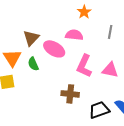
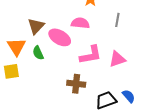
pink L-shape: (84, 66) -> (91, 55), turned -125
pink triangle: (110, 70) -> (117, 59), turned -30

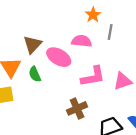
gray line: (117, 20) -> (110, 32), moved
brown cross: (76, 84) -> (77, 108), turned -30

